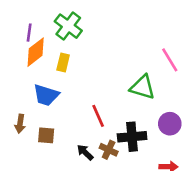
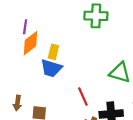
green cross: (68, 26) -> (96, 16), moved, turned -35
blue trapezoid: (46, 95) -> (51, 68), moved

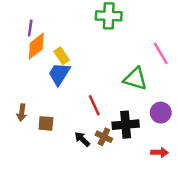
yellow rectangle: (53, 52) -> (62, 56), turned -48
blue trapezoid: (51, 68) -> (59, 74), turned 105

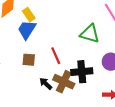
brown square: (46, 123) -> (29, 60), moved
brown cross: (104, 137) -> (64, 82), size x1.5

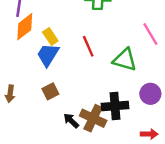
red line: (56, 56) -> (88, 46), moved
brown square: (29, 60) -> (50, 91), turned -32

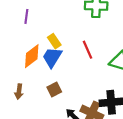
orange diamond: (25, 27) -> (32, 56), moved

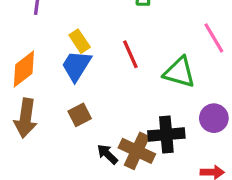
orange diamond: (32, 56) -> (24, 69), moved
brown arrow: (19, 92) -> (26, 118), size x1.6

